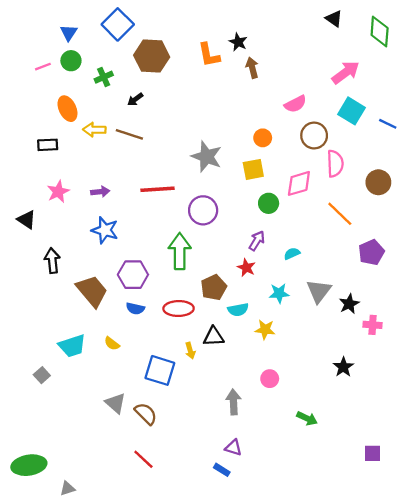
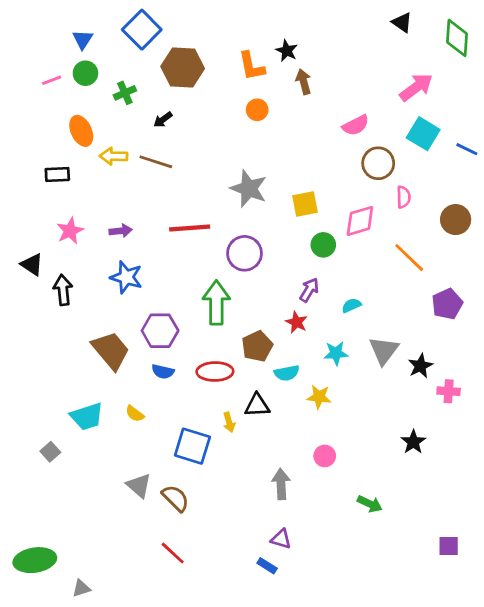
orange circle: (263, 138) -> (257, 110), moved
pink semicircle: (335, 164) -> (404, 197), size x0.7
black arrow: (52, 261) -> (63, 290), moved

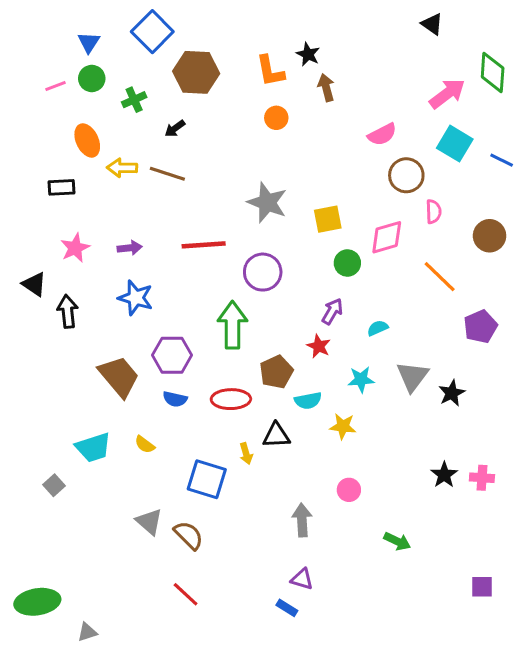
green diamond: (457, 38) -> (493, 72), moved
pink cross: (449, 391) -> (482, 478), moved

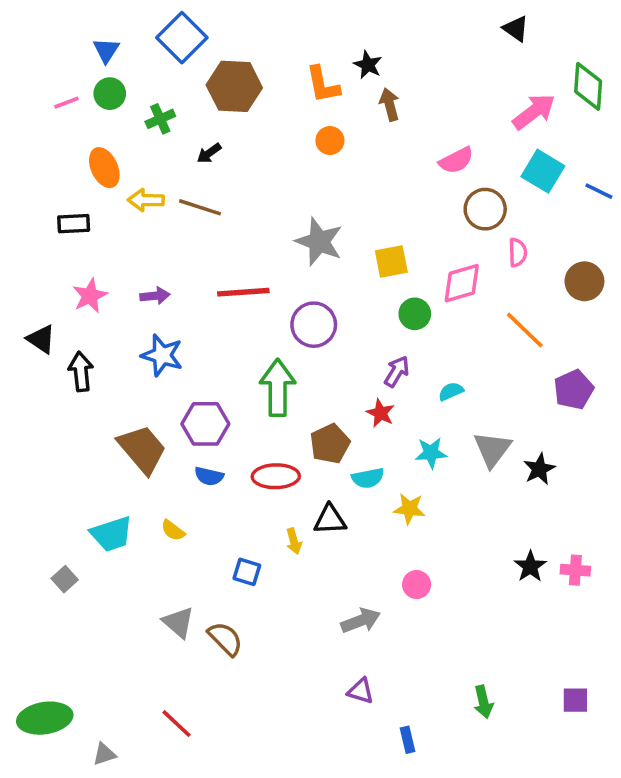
blue square: (207, 479) -> (247, 572), size x0.6
gray arrow: (302, 520) -> (361, 621), turned 72
green arrow: (397, 541) -> (483, 702), moved, turned 52
red line: (186, 594) -> (177, 724), moved
blue rectangle: (287, 608) -> (408, 740), moved, turned 45

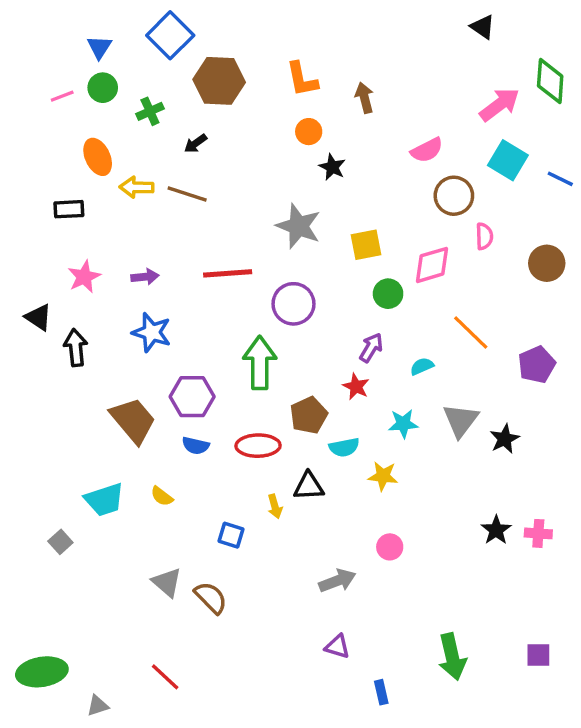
black star: (368, 65) -> (332, 167), moved
orange line: (525, 330) -> (471, 332), moved
green arrow: (483, 702) -> (452, 657), size x1.5

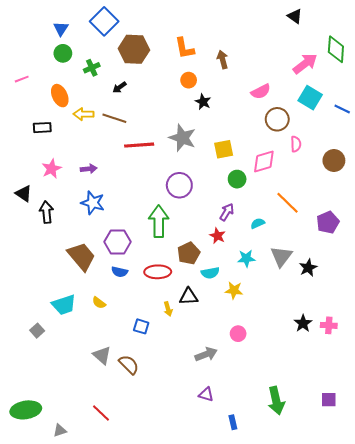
pink line: (62, 96) -> (22, 79), moved
red line: (228, 273) -> (139, 145), moved

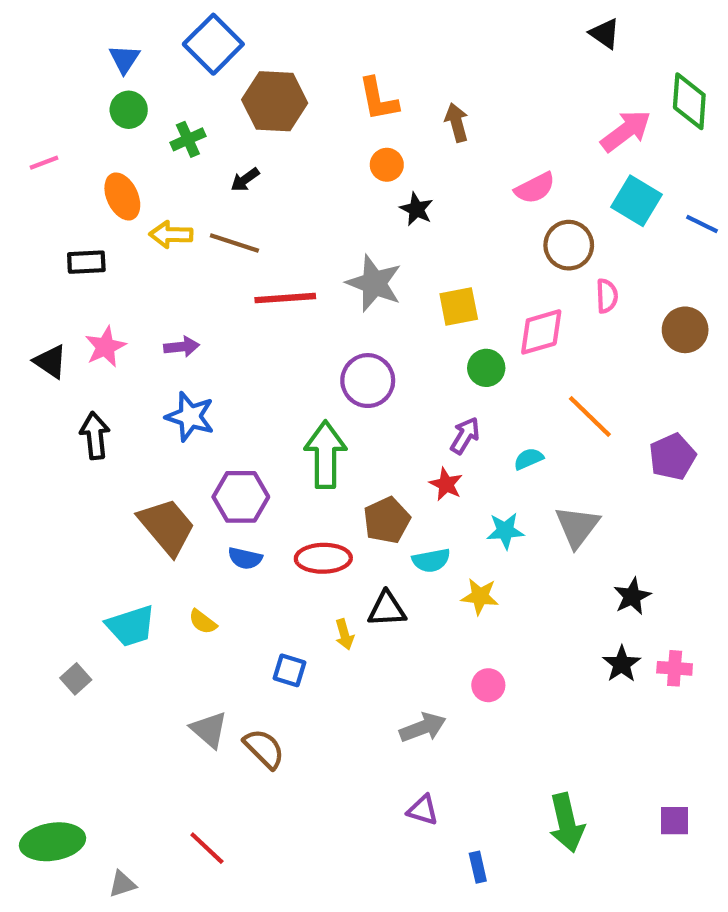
black triangle: (24, 193) -> (50, 362), moved
black star: (308, 268) -> (632, 596), moved

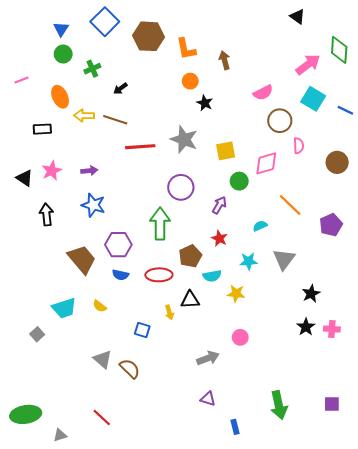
brown hexagon: (275, 101) -> (149, 36), moved
purple arrow: (465, 436) -> (219, 205), moved

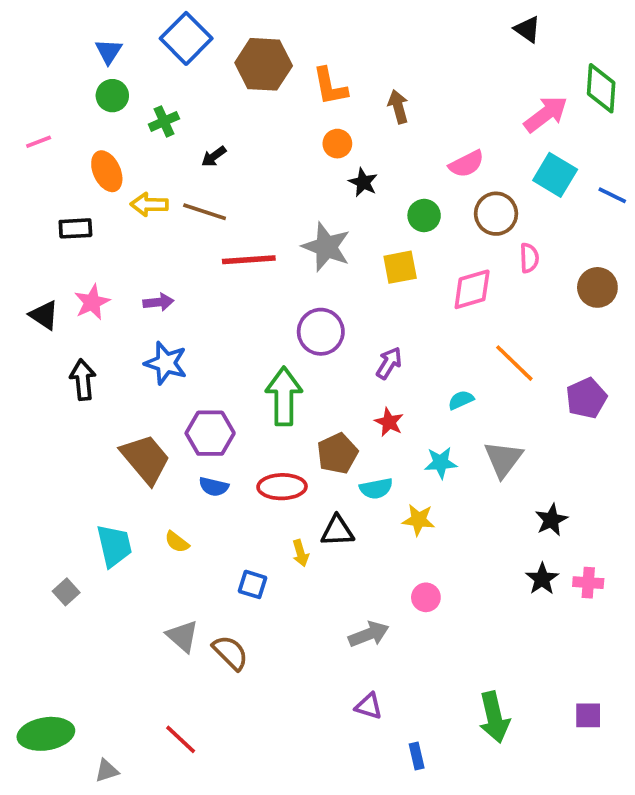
green circle: (239, 181) -> (424, 216), moved
cyan trapezoid: (64, 308) -> (114, 546), turned -85

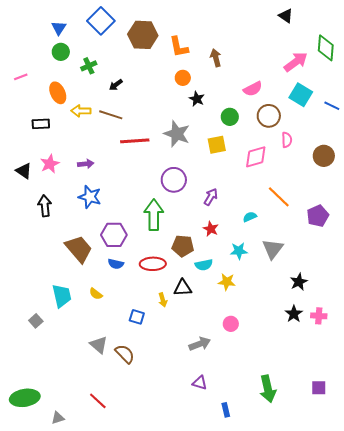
brown pentagon: (337, 453) -> (183, 246), turned 30

